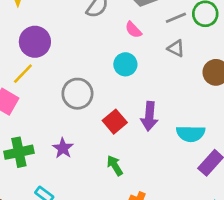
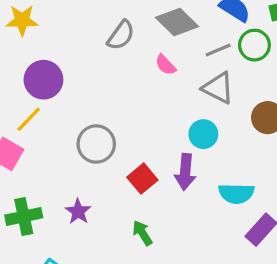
gray triangle: (176, 48) -> (218, 88), size x1.5
cyan circle: (125, 64) -> (203, 134), moved

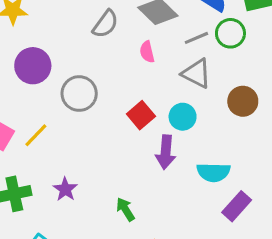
pink semicircle: (165, 65) -> (147, 52), turned 30
yellow line: (29, 119) -> (36, 135), moved
gray circle: (96, 144) -> (79, 94), moved
red square: (142, 179) -> (141, 115), moved

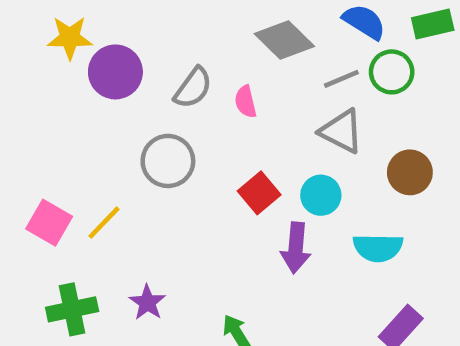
gray semicircle: (105, 24) -> (193, 88), moved
pink semicircle: (147, 52) -> (246, 102), moved
purple circle: (33, 66) -> (115, 72), moved
cyan semicircle: (213, 172) -> (378, 248), moved

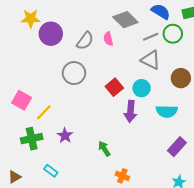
pink semicircle: (246, 102) -> (108, 39), moved
yellow line: (104, 223) -> (44, 112), moved

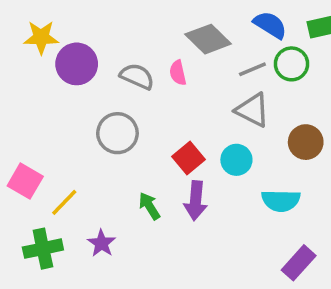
gray semicircle: (85, 41) -> (137, 76), turned -102
purple arrow: (130, 111) -> (196, 201), moved
green arrow: (104, 149) -> (149, 206), moved

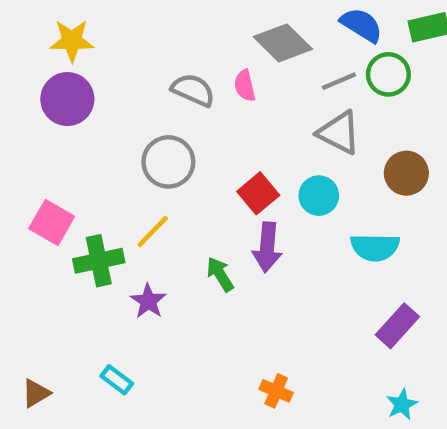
purple circle: (77, 64) -> (67, 99), moved
yellow line: (64, 202) -> (153, 232), moved
green arrow: (149, 206) -> (220, 274), moved
green cross: (43, 249) -> (99, 261), moved

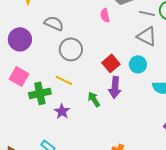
gray line: (339, 81) -> (147, 13), turned 35
gray semicircle: (193, 90) -> (54, 23), moved
purple circle: (67, 99) -> (20, 39), moved
yellow line: (153, 232) -> (64, 80), turned 72

